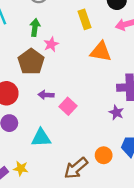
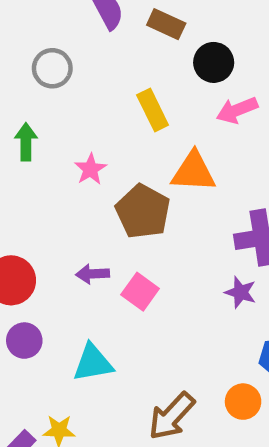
green arrow: (35, 28) -> (26, 142), moved
brown pentagon: (31, 62) -> (143, 211), moved
orange circle: (104, 155) -> (243, 402), moved

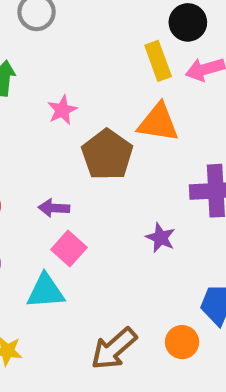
yellow rectangle: (153, 110) -> (158, 61), moved
pink square: (140, 292) -> (69, 249), moved
purple star: (241, 292) -> (161, 238), moved

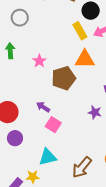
brown pentagon: (107, 155) -> (64, 78), turned 30
purple arrow: (54, 208) -> (43, 107), turned 40
cyan triangle: (46, 291) -> (48, 157), moved

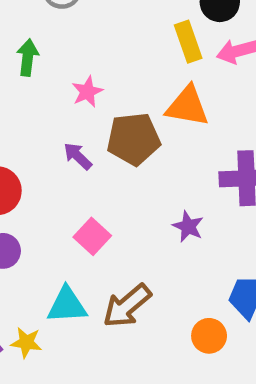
purple arrow: (43, 107) -> (78, 156), moved
brown arrow: (82, 167) -> (127, 306), moved

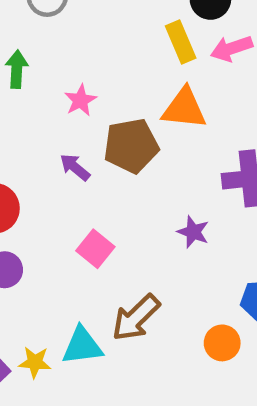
cyan triangle: (67, 305) -> (82, 346), moved

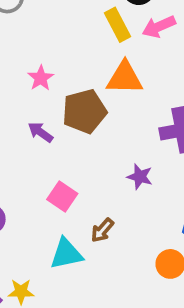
brown arrow: (136, 318) -> (102, 230), moved, size x0.6
cyan triangle: (82, 346) -> (66, 254), moved

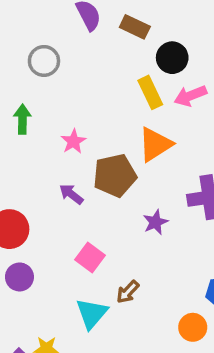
orange triangle: (125, 78) -> (155, 144), turned -36
purple star: (140, 177) -> (155, 222), moved, turned 30
cyan triangle: (66, 254) -> (92, 313), turned -40

